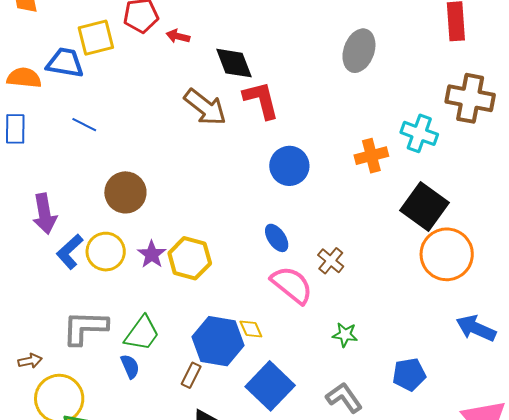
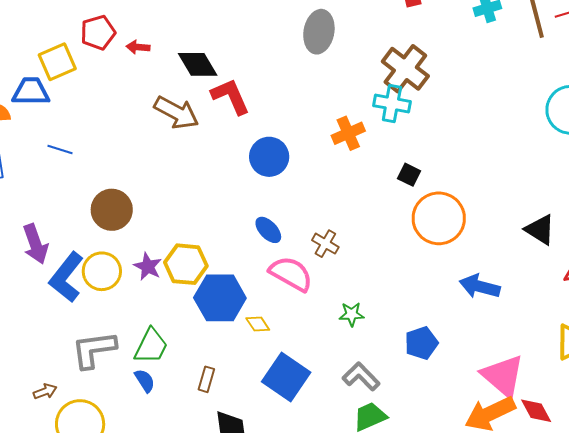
brown cross: (470, 98) -> (405, 69), moved, turned 36
black square: (425, 206) -> (409, 175), size x0.5
blue L-shape: (70, 252) -> (66, 277), size x1.4
blue hexagon: (218, 341) -> (220, 298), moved

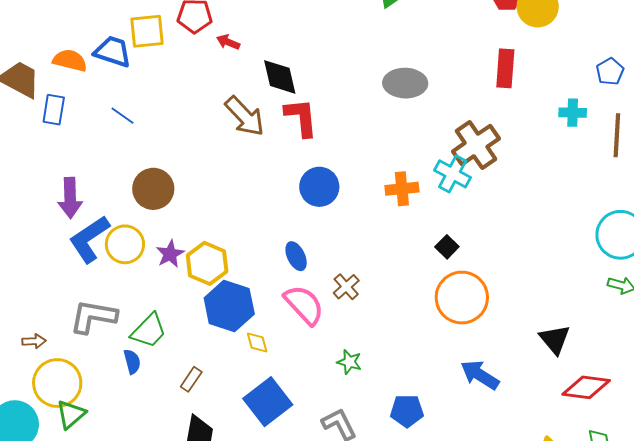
gray ellipse: (319, 32) -> (405, 83), turned 63

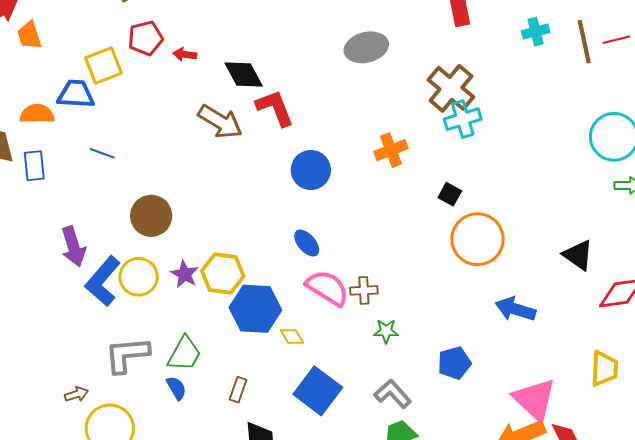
cyan cross: (453, 174) -> (463, 119), moved, turned -30
brown cross: (346, 287) -> (364, 290), moved, turned -36

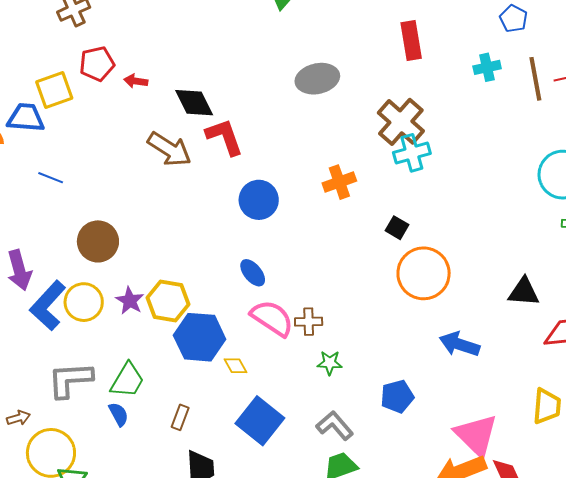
black triangle: (578, 255) -> (524, 292), turned -32

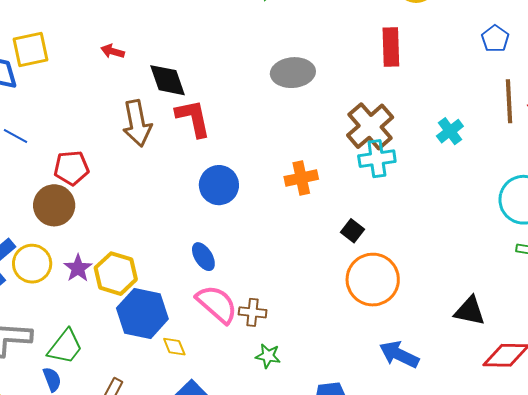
red pentagon: (97, 64) -> (71, 168), moved
cyan cross: (487, 67) -> (450, 131), moved, turned -32
brown arrow: (169, 149) -> (137, 123), turned 39

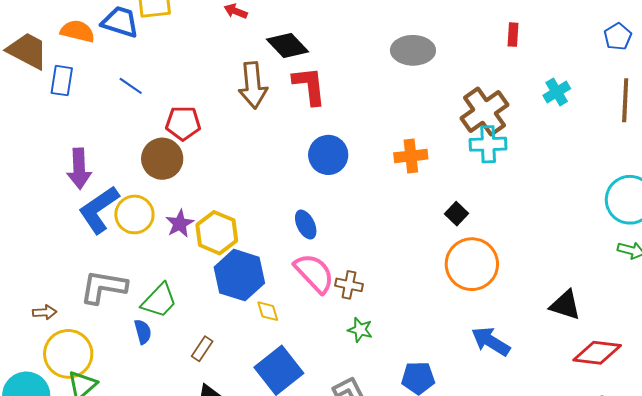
red rectangle: (391, 47) -> (513, 35), size x0.6
black diamond: (168, 80) -> (288, 45), turned -30
cyan cross: (450, 131) -> (557, 92), moved

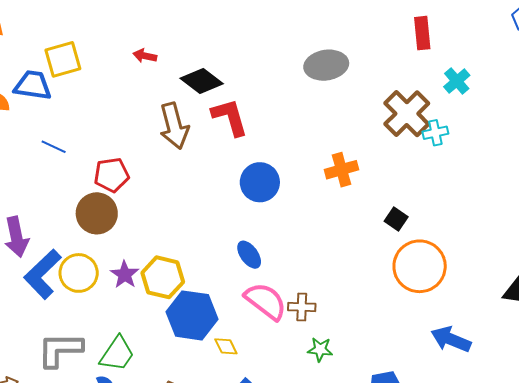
red rectangle: (513, 35) -> (422, 33), size x1.4
cyan cross: (557, 92) -> (457, 81), moved
cyan cross: (488, 144) -> (435, 133), moved, size x0.7

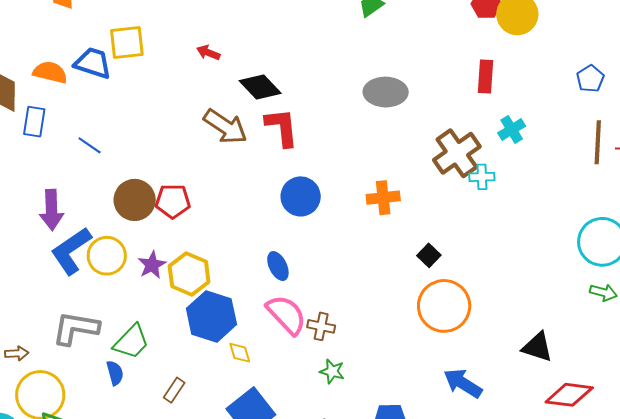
brown arrow: (174, 126) -> (225, 127), turned -51
blue line: (54, 147) -> (90, 145), moved
red pentagon: (112, 175) -> (173, 201), moved

